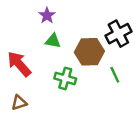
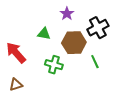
purple star: (47, 15) -> (67, 14), moved

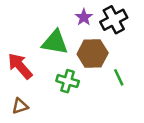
black cross: (98, 28) -> (114, 20), moved
green triangle: (44, 34) -> (55, 42), size x1.6

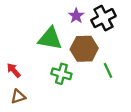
red arrow: (20, 66) -> (14, 70), moved, size x0.6

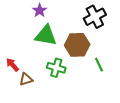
purple star: (76, 16) -> (40, 10), moved
brown triangle: (18, 97) -> (26, 79), moved

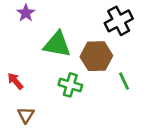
purple star: (40, 10) -> (26, 13), moved
brown triangle: (26, 79) -> (26, 115), moved, turned -40

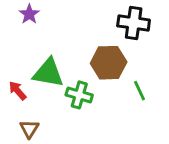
black cross: (119, 21) -> (134, 23), turned 36
green triangle: (57, 44) -> (48, 73), moved

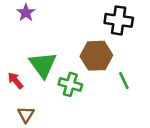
green triangle: (48, 73) -> (43, 65), turned 44

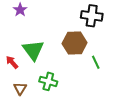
green cross: (70, 84) -> (48, 81), moved

